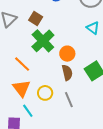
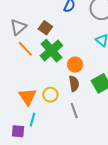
orange line: (22, 64) -> (25, 49), moved
yellow circle: (45, 93) -> (50, 95), moved
cyan line: (28, 111) -> (33, 120), turned 48

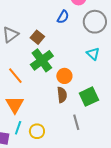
orange line: (25, 49) -> (15, 76), moved
yellow circle: (50, 95) -> (37, 131), moved
gray line: (74, 111) -> (76, 122), moved

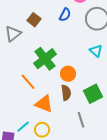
brown square: (37, 37) -> (34, 20), moved
orange line: (15, 76) -> (28, 82), moved
orange triangle: (15, 105) -> (44, 104), moved, turned -36
cyan line: (18, 128) -> (23, 127), turned 32

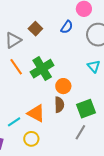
orange line: (28, 82) -> (16, 67), moved
gray line: (81, 120) -> (80, 132), moved, turned 42
cyan line: (23, 127) -> (14, 122), moved

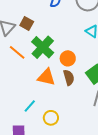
brown square: (35, 29) -> (27, 23), moved
orange triangle: (36, 113) -> (46, 77), moved

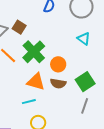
brown semicircle: (69, 77) -> (58, 83), turned 112
cyan line: (30, 106) -> (29, 102), moved, turned 32

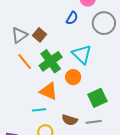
cyan triangle: (84, 39) -> (82, 54), moved, size x1.5
brown semicircle: (58, 83) -> (70, 120), moved
gray line: (85, 106) -> (94, 122), turned 56

